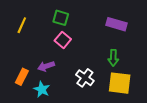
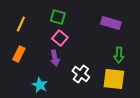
green arrow: (113, 58) -> (119, 55), moved
purple arrow: (46, 66) -> (55, 58), moved, turned -84
orange rectangle: (22, 77) -> (19, 54), moved

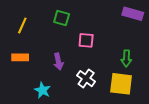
purple rectangle: (111, 23) -> (133, 14), moved
pink square: (60, 38) -> (86, 40), moved, turned -35
orange rectangle: (19, 54) -> (20, 57), turned 63

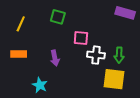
white cross: (86, 79) -> (96, 55), moved, turned -30

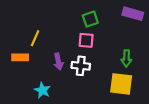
green square: (58, 17) -> (90, 19), moved, turned -35
yellow line: (21, 24) -> (35, 38), moved
white cross: (96, 55) -> (81, 66), moved

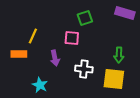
pink square: (86, 40) -> (72, 38), moved
white cross: (81, 66) -> (84, 69), moved

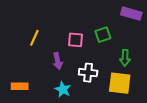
green square: (85, 18) -> (103, 35), moved
orange rectangle: (19, 54) -> (20, 86), moved
cyan star: (40, 85) -> (63, 89), moved

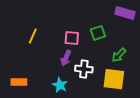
green arrow: (125, 58) -> (119, 55), turned 42
purple arrow: (58, 61) -> (66, 58), moved, turned 35

